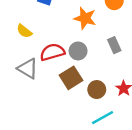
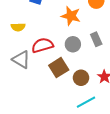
yellow semicircle: (24, 31) -> (18, 27), turned -40
gray circle: (78, 51) -> (73, 44), moved

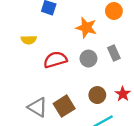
gray triangle: (21, 59) -> (38, 107), moved
brown square: (59, 68) -> (64, 106), moved

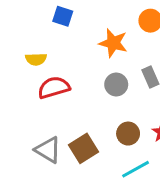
red semicircle: (55, 60) -> (54, 87), moved

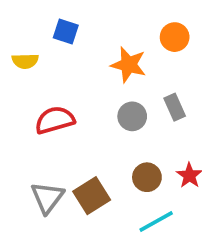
yellow semicircle: (36, 59) -> (25, 61), moved
gray triangle: (48, 150) -> (47, 198), turned 36

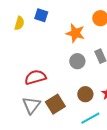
yellow semicircle: (25, 61) -> (19, 23), moved, turned -72
red semicircle: (55, 120) -> (35, 77), moved

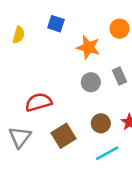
blue square: (41, 15) -> (56, 24), moved
gray triangle: (31, 105) -> (20, 137), moved

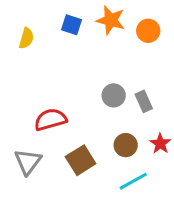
orange star: (88, 47) -> (111, 20), moved
gray rectangle: (120, 76) -> (144, 101), moved

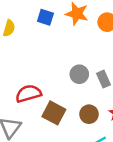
brown square: (81, 160) -> (54, 113), moved, turned -30

